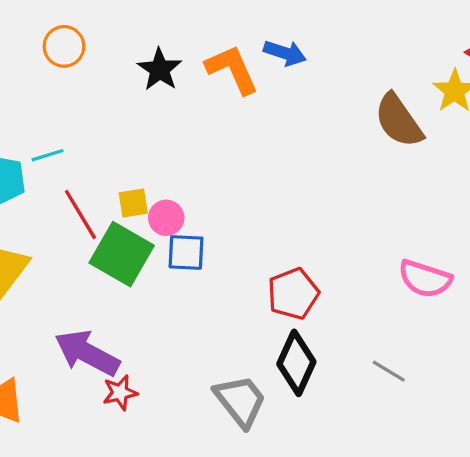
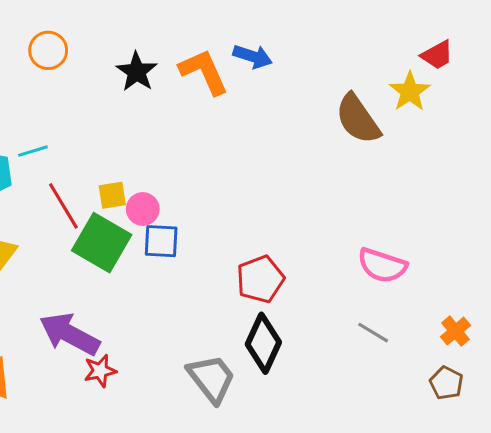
gray line: (389, 371) -> (373, 333), moved

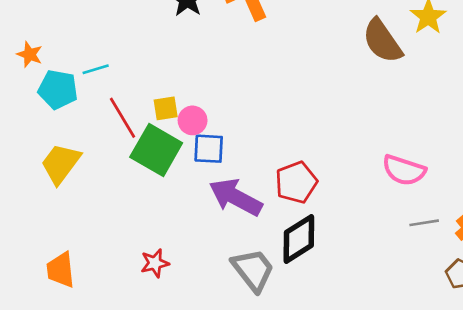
gray line: (373, 333) -> (424, 223), moved, turned -40
purple arrow: (70, 334) -> (236, 197), moved
black diamond: (263, 343) -> (299, 239), turned 33

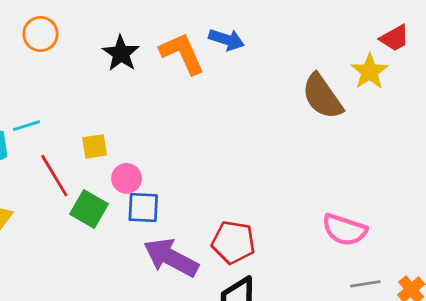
yellow square: (166, 108) -> (95, 146), moved
green square: (156, 150) -> (89, 209), size x0.7
red pentagon: (296, 182) -> (233, 242), turned 30

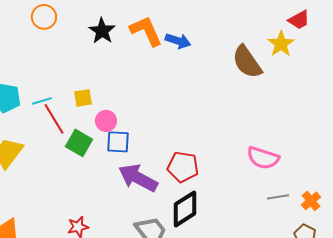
blue arrow: (226, 40) -> (178, 41), moved
cyan line: (27, 126) -> (42, 101), moved

